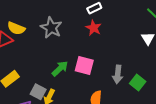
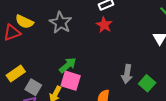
pink square: (84, 66) -> (71, 81), moved
gray square: (38, 92) -> (33, 87), moved

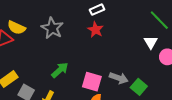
gray arrow: (127, 74) -> (119, 78), turned -78
pink square: (71, 81) -> (92, 82), moved

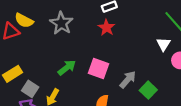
gray arrow: (119, 78) -> (128, 80), turned -72
pink square: (92, 82) -> (99, 69), moved

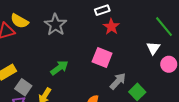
red star: (106, 28) -> (111, 27), moved
pink square: (99, 69) -> (102, 58), moved

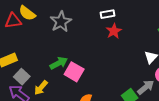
pink square: (102, 58) -> (74, 72), moved
gray arrow: (118, 81) -> (146, 87), moved

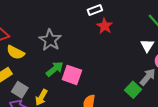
yellow semicircle: (27, 13) -> (16, 52), moved
gray star: (61, 22) -> (50, 40), moved

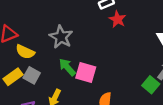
green arrow: (55, 69) -> (67, 67), turned -90
gray square: (20, 90) -> (32, 75), moved

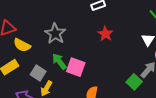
red star: (117, 19) -> (105, 34), moved
gray square: (32, 75) -> (38, 73), moved

